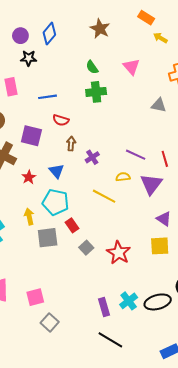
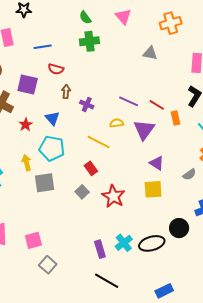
purple cross: (92, 157) -> (87, 105), turned -32
red line: (165, 159) -> (157, 105), turned -42
red rectangle: (72, 225) -> (91, 168), moved

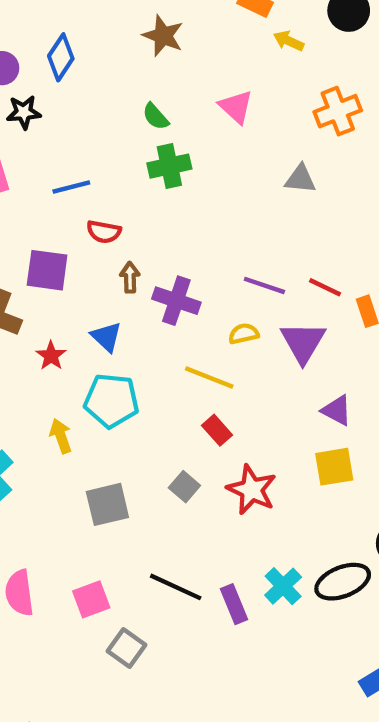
purple cross: (87, 105) -> (176, 301), size x1.5
red rectangle: (91, 168) -> (217, 430), moved
gray square: (45, 183) -> (107, 504), moved
black line: (107, 281) -> (176, 587), moved

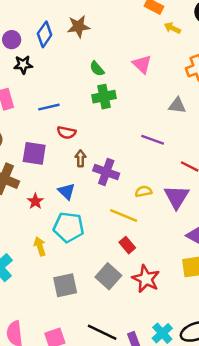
brown star: (163, 36) -> (78, 27), moved, turned -30
purple line: (264, 285) -> (153, 140), moved
gray square: (184, 487) -> (108, 276), size x1.5

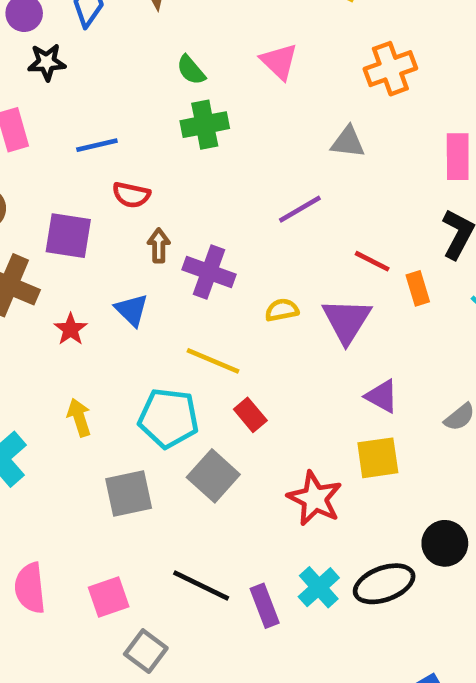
purple line: (153, 140) -> (300, 209), turned -50
yellow line: (124, 215) -> (213, 361), moved
cyan pentagon: (69, 227) -> (169, 418), moved
red star: (146, 279) -> (315, 498), moved

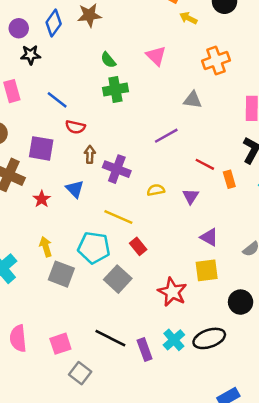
blue line: (97, 145) -> (57, 100), turned 50
purple triangle: (347, 321) -> (191, 196), size x0.6
gray square: (129, 493) -> (61, 274), moved, turned 32
black circle: (445, 543) -> (241, 302), moved

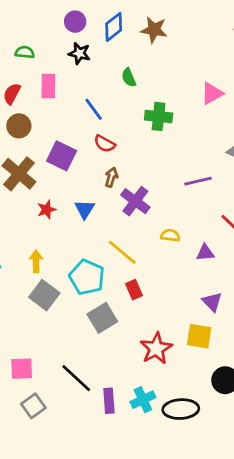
pink triangle: (156, 56) -> (212, 93), turned 30
green semicircle: (108, 60) -> (129, 77), moved
purple triangle: (191, 196) -> (205, 253), turned 36

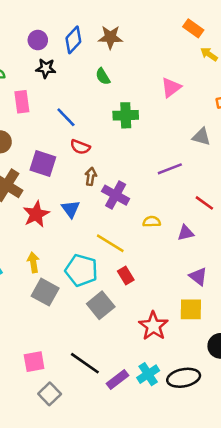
green semicircle: (129, 77) -> (103, 76), moved
red star: (47, 210) -> (36, 214), size x1.5
purple rectangle: (109, 401) -> (117, 380), turned 65

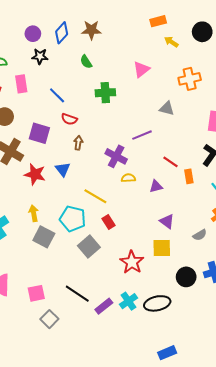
orange rectangle: (193, 28) -> (158, 21), turned -49
purple cross: (116, 195) -> (116, 156), moved
red star: (36, 214) -> (35, 174), turned -30

